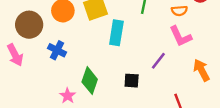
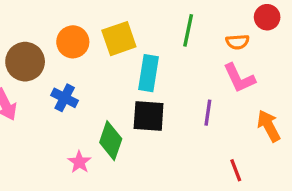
purple line: (158, 61) -> (208, 113), turned -30
black square: (132, 81) -> (149, 116), moved, size x1.5

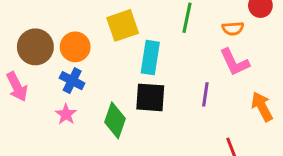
orange circle: (73, 42) -> (75, 47), moved
pink star: (79, 162) -> (66, 114), moved

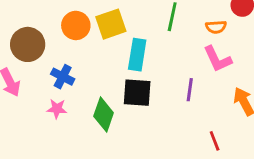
orange circle: (75, 47) -> (76, 25), moved
pink star: (66, 114) -> (57, 109), turned -30

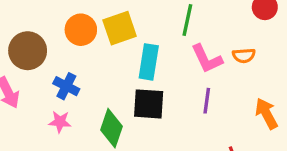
orange semicircle: (216, 27) -> (244, 56), moved
pink L-shape: (217, 59) -> (207, 59), moved

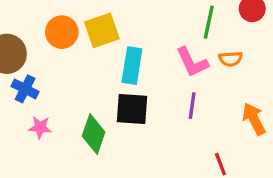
green line: (187, 20) -> (209, 22), moved
blue cross: (66, 86) -> (25, 89), moved

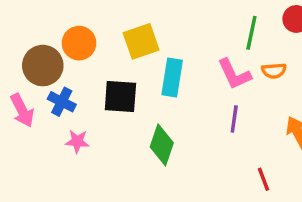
orange circle: (62, 32) -> (79, 43), moved
black square: (132, 109) -> (120, 97), moved
green diamond: (94, 134) -> (162, 145), moved

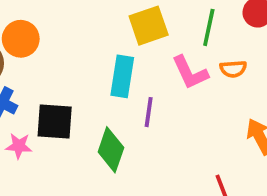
yellow square: (141, 41) -> (149, 26), moved
black square: (120, 97) -> (55, 122), moved
purple line: (234, 119) -> (149, 112), moved

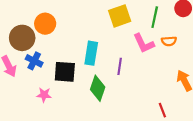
cyan rectangle: (122, 76) -> (91, 53), moved
pink star: (19, 146) -> (44, 95), moved

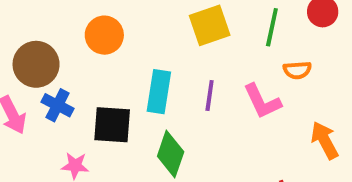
orange circle: (45, 24) -> (104, 35), moved
pink L-shape: (144, 43) -> (262, 101), moved
purple line: (120, 66) -> (210, 96), moved

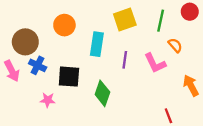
orange semicircle: (297, 70) -> (175, 45), turned -128
cyan rectangle: (159, 92) -> (97, 44), moved

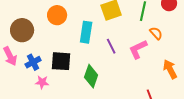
purple line: (125, 60) -> (111, 46), turned -35
pink L-shape: (155, 63) -> (138, 49), turned 90
blue cross: (38, 65) -> (33, 62), moved, turned 35

